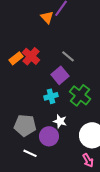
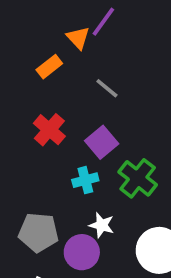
red cross: (31, 56) -> (49, 130), moved
gray line: (68, 56) -> (107, 88), moved
orange rectangle: (16, 58) -> (49, 67), moved

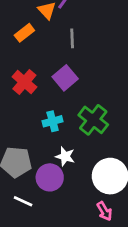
gray line: (107, 88) -> (72, 38), moved, turned 48
purple square: (102, 142) -> (65, 78), moved

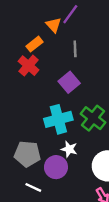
red cross: (24, 82) -> (29, 66), moved
cyan cross: (53, 121) -> (58, 119), size x1.6

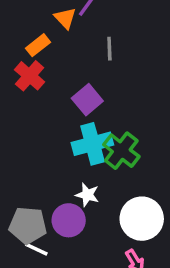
gray line: (75, 49) -> (109, 49), moved
cyan cross: (58, 119) -> (92, 144), moved
gray pentagon: (27, 154) -> (28, 225), moved

